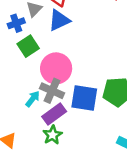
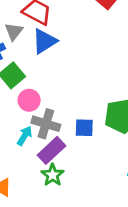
pink circle: (56, 68) -> (29, 100), moved, size x0.6
blue square: (84, 98) -> (84, 128), size x0.6

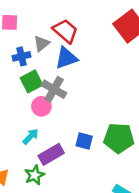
gray cross: (46, 124) -> (54, 89), moved
green star: (53, 175) -> (35, 175), moved

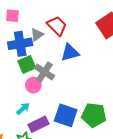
blue cross: (22, 56) -> (20, 44), size x1.6
blue triangle: (66, 58) -> (70, 53), moved
blue square: (84, 141) -> (66, 115), size x1.6

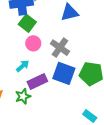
green square: (27, 64) -> (27, 23), turned -30
gray cross: (44, 72) -> (60, 48), moved

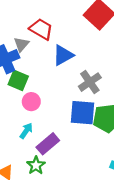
gray cross: (60, 48) -> (90, 82), moved, turned 36
blue square: (64, 73) -> (83, 113), moved

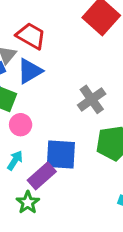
blue triangle: (63, 55) -> (30, 71), moved
blue square: (83, 113) -> (61, 154), moved

